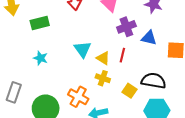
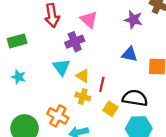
purple cross: (126, 27) -> (75, 42), moved
red line: (122, 55) -> (102, 84), moved

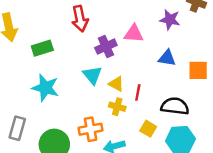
pink triangle: (89, 20) -> (134, 34), moved, turned -36
cyan star: (18, 77) -> (45, 88), size x1.6
yellow square: (110, 109) -> (148, 129), moved
orange cross: (58, 116) -> (91, 129), turned -36

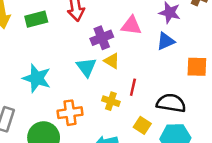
green rectangle: (42, 48) -> (36, 19), moved
blue triangle: (167, 58) -> (166, 41), moved, turned -36
yellow triangle: (116, 84) -> (112, 61), moved
orange cross: (91, 129) -> (70, 113), moved

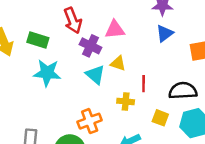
green rectangle: (36, 19) -> (38, 40), turned 45
pink triangle: (131, 26) -> (115, 30), moved
purple cross: (102, 38) -> (91, 46), moved, turned -30
cyan star: (37, 78) -> (47, 73), moved

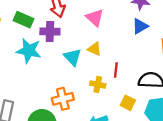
pink triangle: (115, 30) -> (95, 18), turned 42
purple cross: (91, 46) -> (50, 32), moved, turned -30

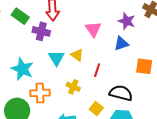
pink triangle: (95, 18) -> (93, 29), moved
cyan star: (29, 51) -> (22, 69), moved
red line: (116, 70) -> (97, 70), moved

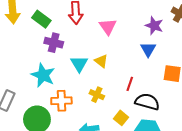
pink triangle: (93, 29) -> (108, 27), moved
purple cross: (41, 31) -> (54, 43), moved
blue triangle: (121, 44) -> (148, 49), turned -42
red line: (97, 70) -> (130, 84), moved

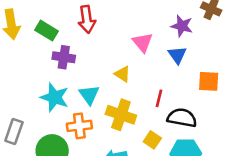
pink triangle: (108, 27) -> (143, 42), moved
cyan triangle: (79, 64) -> (89, 95), moved
yellow cross: (97, 95) -> (121, 115), size x1.6

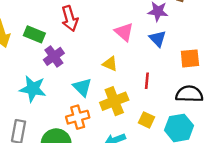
purple cross: (64, 57) -> (54, 56), turned -36
cyan star: (55, 97) -> (33, 89), moved
yellow cross: (121, 115) -> (114, 101), turned -32
black semicircle: (182, 118) -> (189, 94), moved

